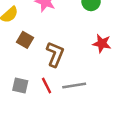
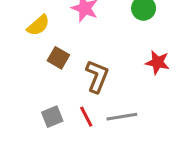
gray square: (20, 85) -> (52, 117), turned -35

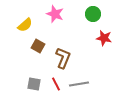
red star: (157, 62) -> (104, 38), moved
gray square: (52, 117) -> (34, 84), turned 32

